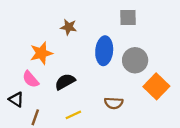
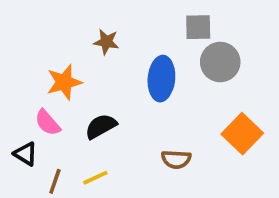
gray circle: (135, 60) -> (220, 62), moved
yellow line: (73, 115) -> (95, 178), moved

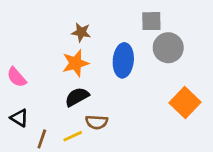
orange star: (64, 82) -> (76, 63), moved
pink semicircle: (48, 123) -> (17, 77), moved
brown semicircle: (176, 159) -> (97, 122), moved

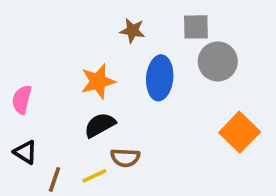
brown star: (81, 32) -> (132, 31), moved
pink semicircle: (17, 77) -> (22, 100), turned 55

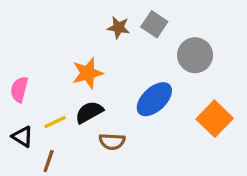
gray square: (196, 27) -> (154, 24), moved, turned 35
blue ellipse: (160, 78) -> (154, 99), moved, turned 42
yellow line: (94, 176) -> (55, 122), moved

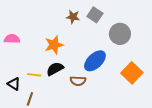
pink semicircle: (19, 89) -> (12, 39), moved, turned 77
yellow line: (55, 122) -> (34, 75), turned 32
brown semicircle: (112, 142) -> (78, 81), moved

